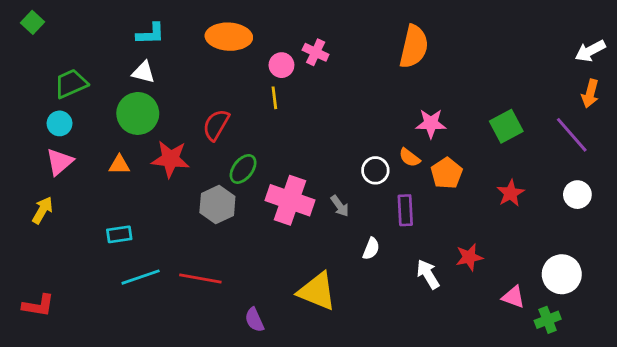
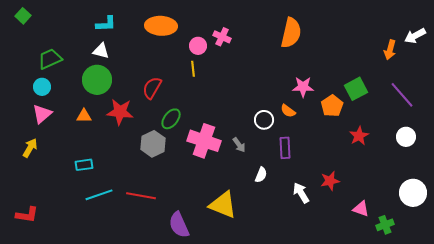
orange arrow: (590, 94) -> (390, 50), moved
orange pentagon: (447, 173) -> (332, 106), moved
white circle: (562, 274) -> (413, 193), moved
purple semicircle: (254, 320) -> (179, 225), size x1.5

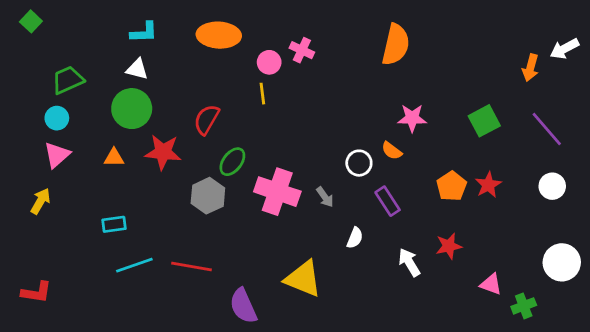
orange pentagon: (332, 106) -> (452, 186), moved
purple rectangle: (285, 148) -> (388, 201), turned -30

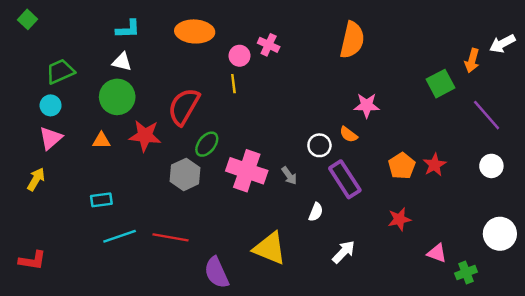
red semicircle: (207, 119) -> (184, 107), size x1.4
green square: (484, 121) -> (441, 84), moved
purple rectangle: (388, 201) -> (345, 179), size x1.4
white arrow: (409, 262) -> (344, 252), moved, turned 75

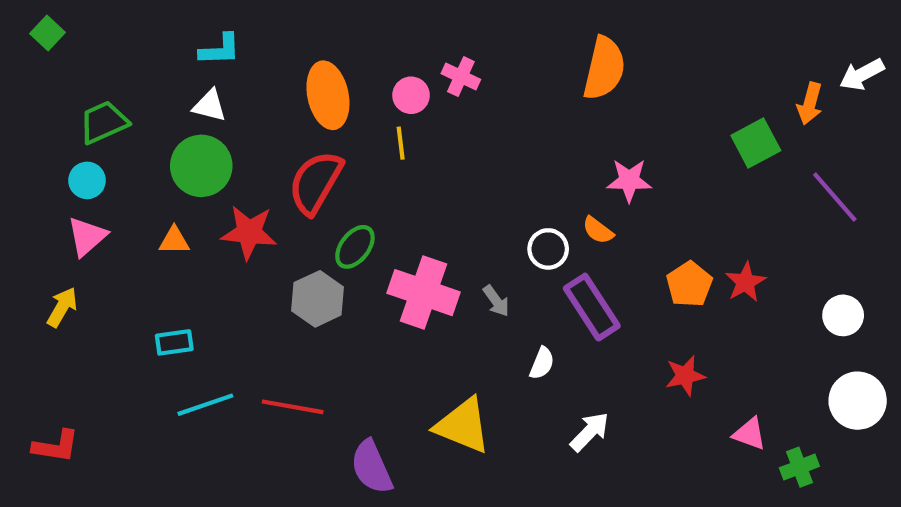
orange ellipse: (195, 31) -> (328, 95), moved, turned 75
white circle: (491, 166) -> (843, 315), moved

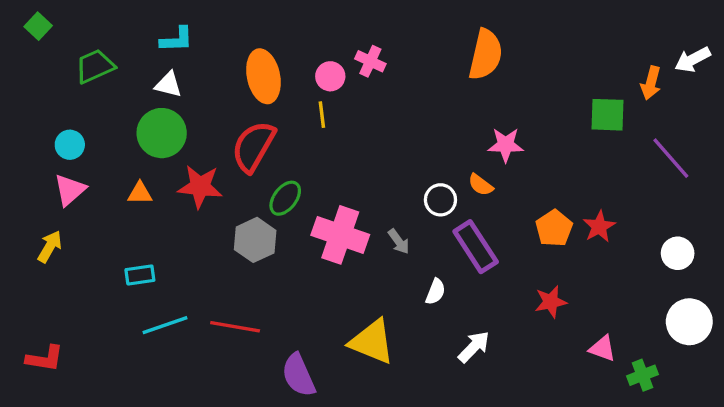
green trapezoid: (104, 122) -> (95, 66), moved
green square: (756, 143) -> (607, 115), turned 30

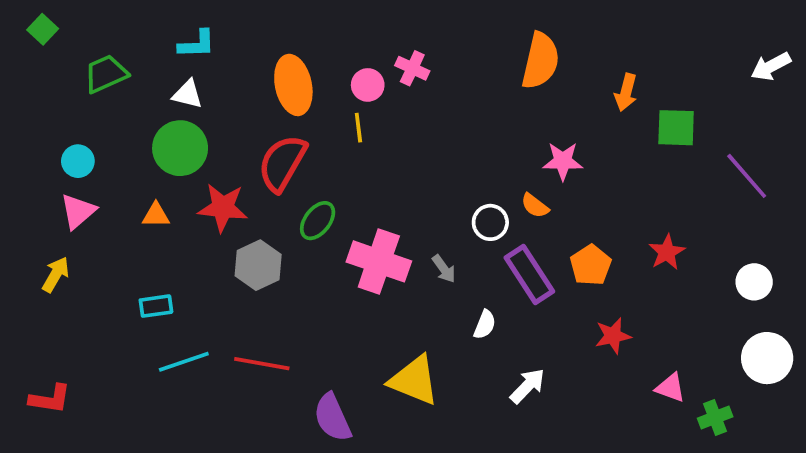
orange arrow: (651, 83) -> (626, 92), moved
orange pentagon: (554, 228) -> (591, 265), moved
gray hexagon: (255, 240) -> (258, 265), moved

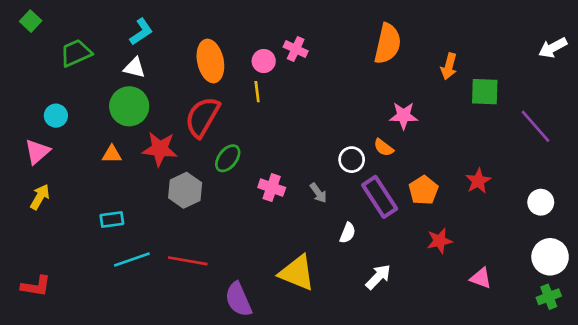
cyan L-shape: (197, 44) -> (141, 32), turned -32
pink triangle: (78, 211) -> (37, 152), moved
pink cross: (379, 261) -> (272, 188), size x0.6
green cross: (715, 417) -> (549, 297), moved

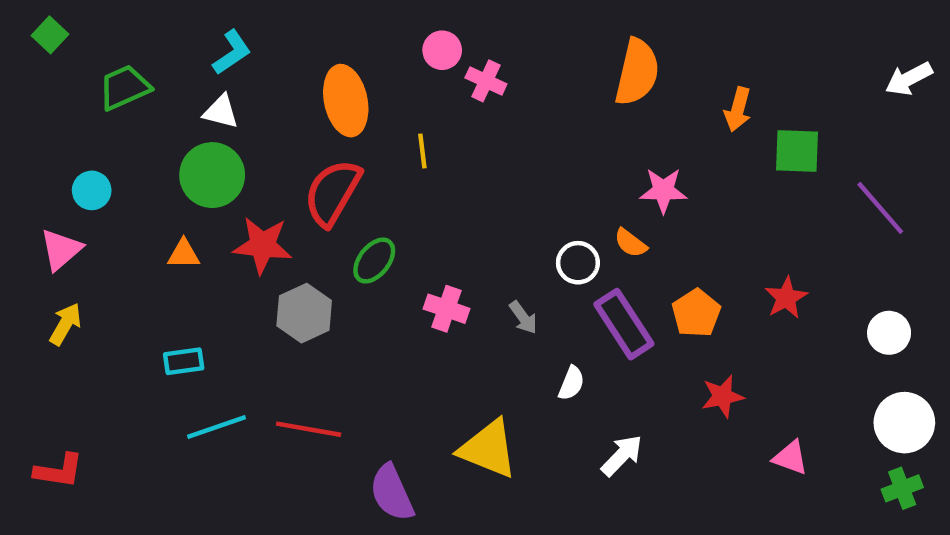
pink circle: (264, 61) -> (442, 50), moved

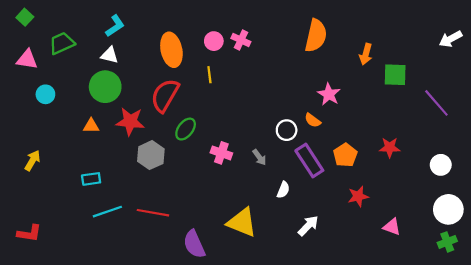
pink circle: (442, 50) -> (214, 41), moved
pink star: (663, 190) -> (329, 94), turned 30
pink triangle: (61, 250) -> (27, 60), moved, turned 50
red star: (786, 298) -> (390, 147), turned 30

